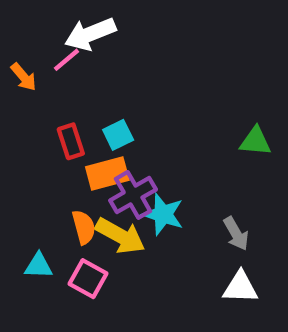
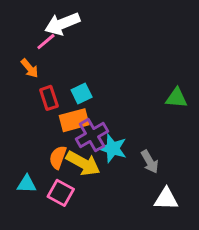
orange arrow: (24, 77) -> (30, 68), moved
orange semicircle: (84, 227) -> (58, 157), turned -145
gray arrow: (236, 234) -> (150, 162), moved

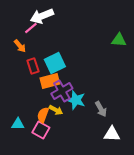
cyan square: (82, 93) -> (55, 63), size x1.5
green triangle: (177, 98) -> (119, 40), moved
orange semicircle: (58, 157) -> (43, 115), moved
yellow arrow: (83, 163) -> (56, 110), size x0.6

